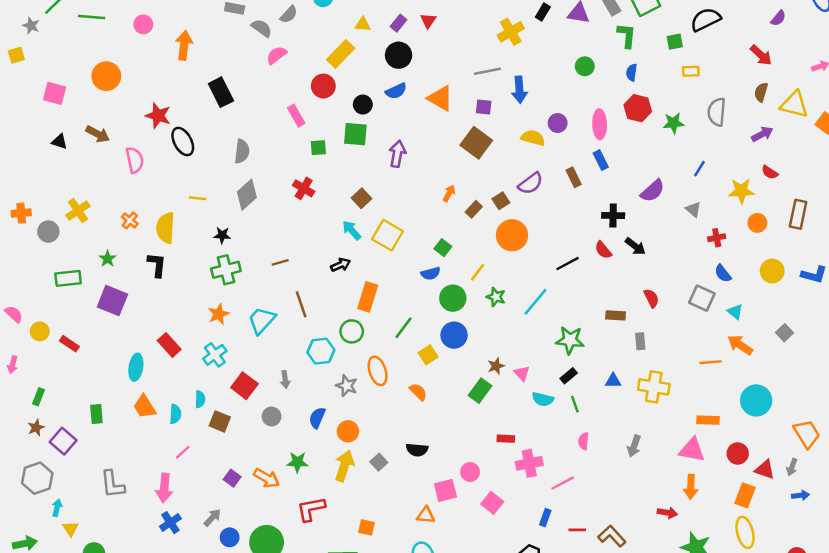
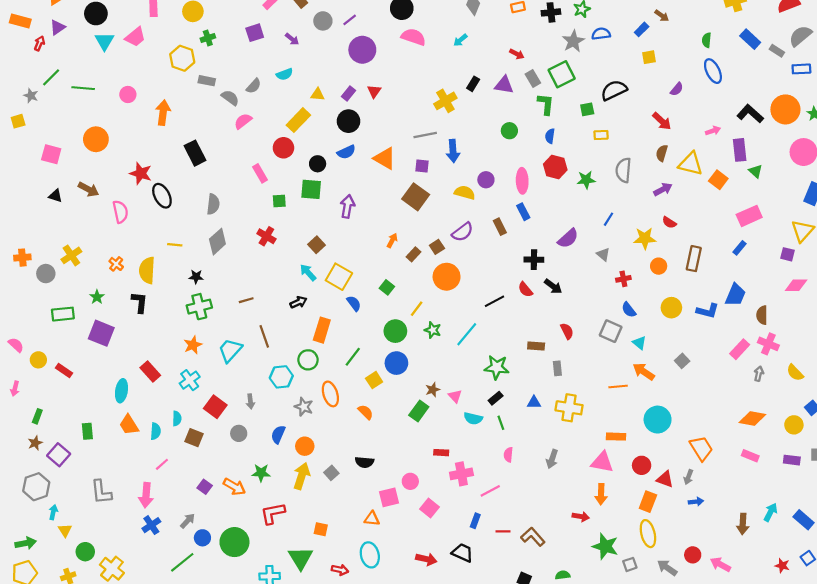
blue semicircle: (431, 273) -> (354, 303), moved, turned -112

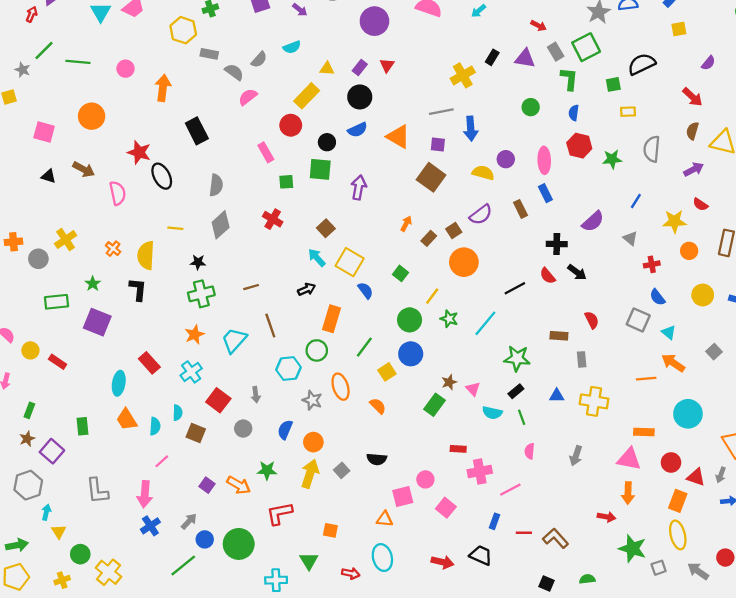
green triangle: (301, 558) -> (309, 561), size x0.7

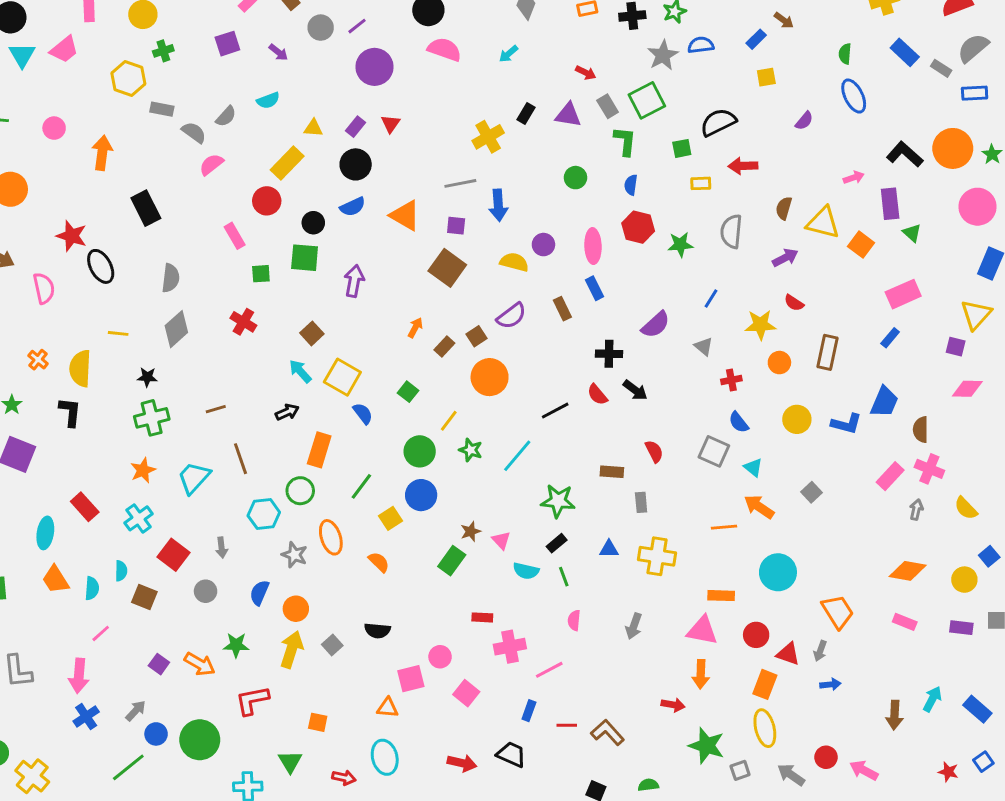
red arrow: (692, 97) -> (743, 166), moved, turned 135

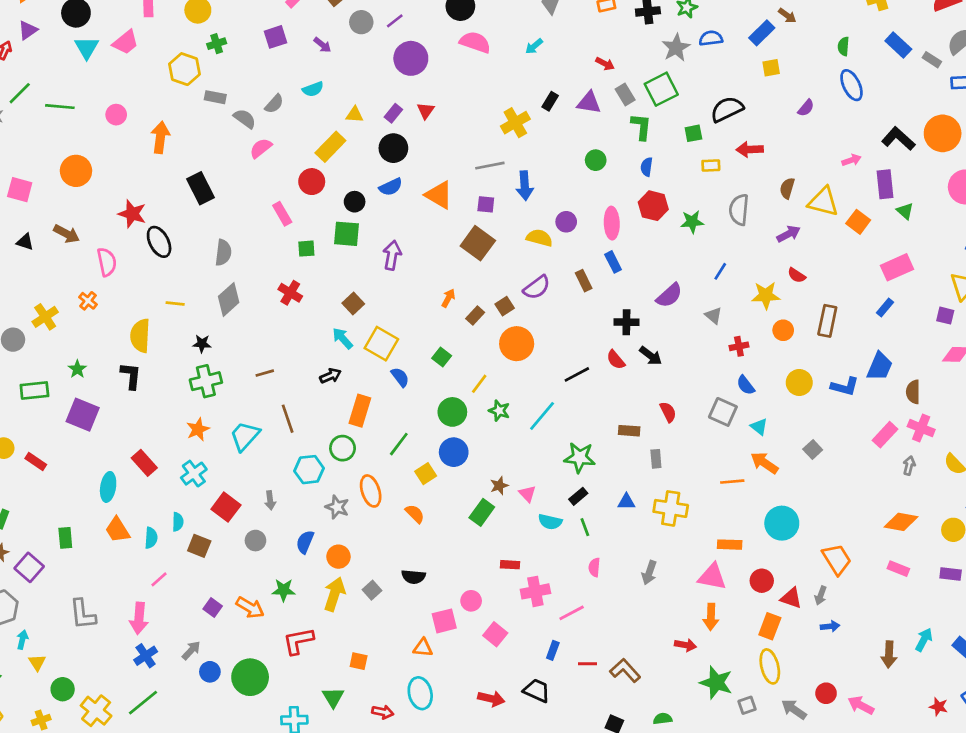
blue rectangle: (756, 39) -> (762, 33), size x1.4
orange cross: (38, 360) -> (88, 301), moved
green line: (128, 767) -> (143, 703), moved

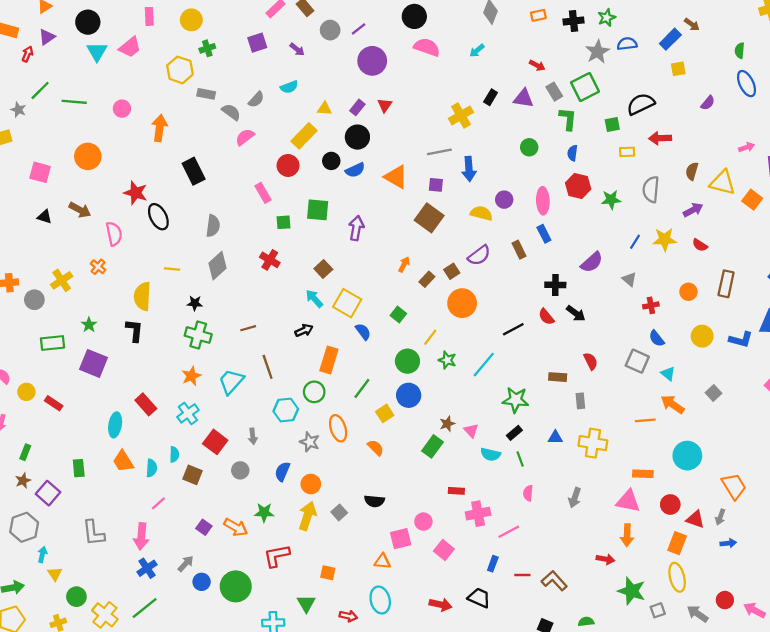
black circle: (355, 202) -> (331, 161), moved
yellow star: (766, 295) -> (665, 239), moved
green cross: (206, 381) -> (198, 335), turned 30

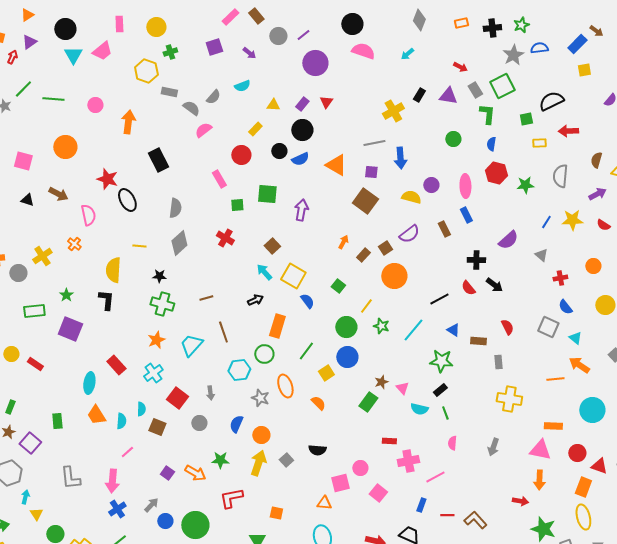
yellow rectangle: (304, 136) -> (255, 129), size x0.6
blue triangle: (555, 437) -> (453, 330), moved, turned 32

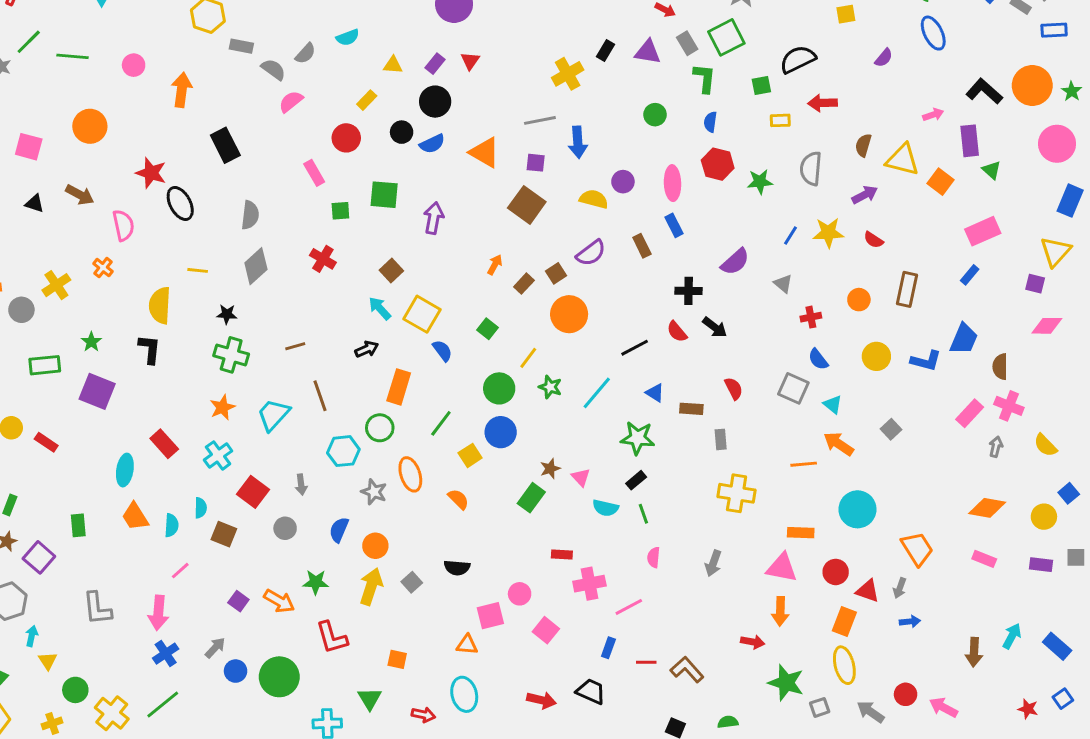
red L-shape: (231, 498) -> (332, 638), turned -95

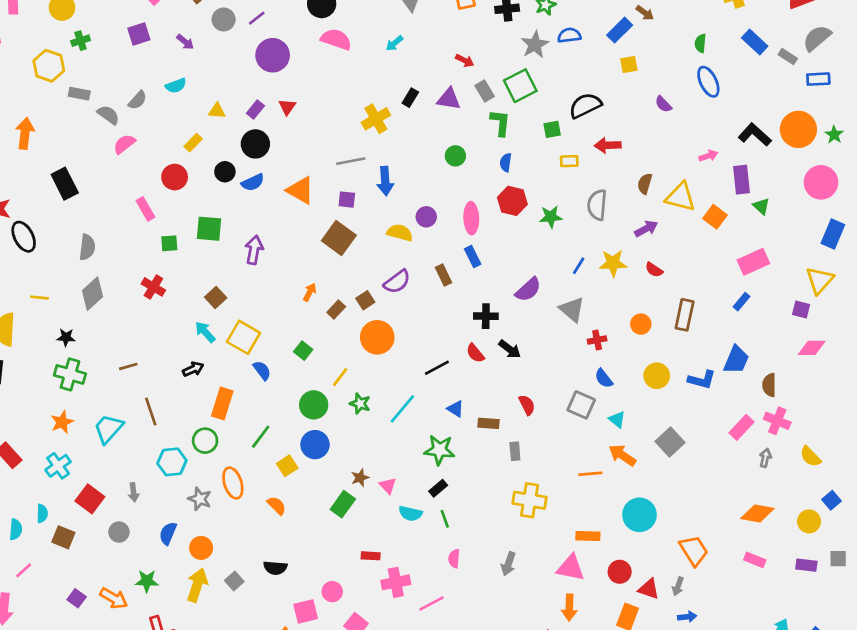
purple semicircle: (884, 58) -> (663, 104), turned 96
gray triangle: (783, 284) -> (572, 310), size x1.5
gray square: (891, 429) -> (670, 442), size x1.5

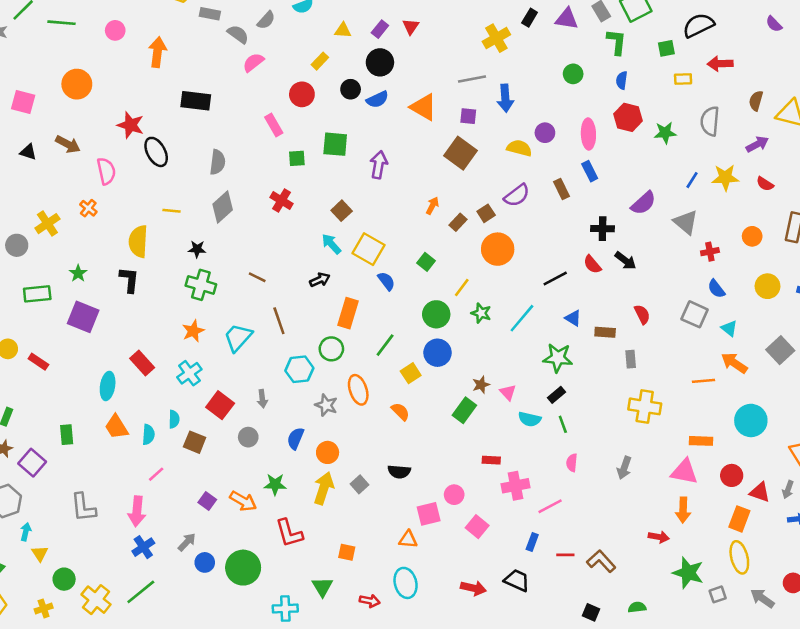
black rectangle: (65, 184) -> (196, 101), turned -56
brown line: (128, 366) -> (257, 277), turned 42

